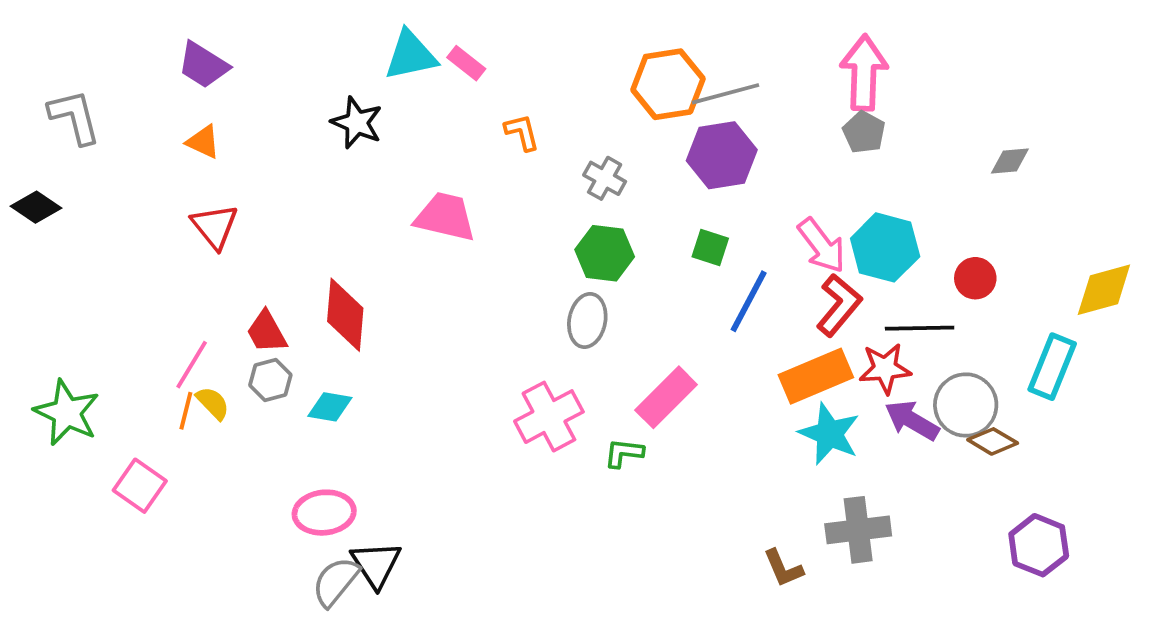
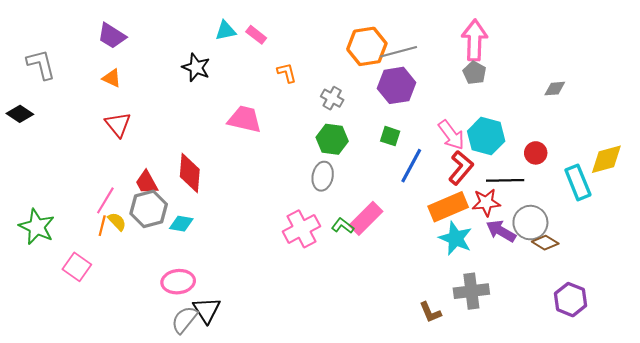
cyan triangle: (411, 55) -> (226, 31), size x0.7
cyan rectangle: (1052, 367) -> (578, 182), moved, turned -44
gray hexagon: (270, 380) -> (149, 209), size x1.6
green L-shape: (624, 453) -> (343, 226), moved, turned 30

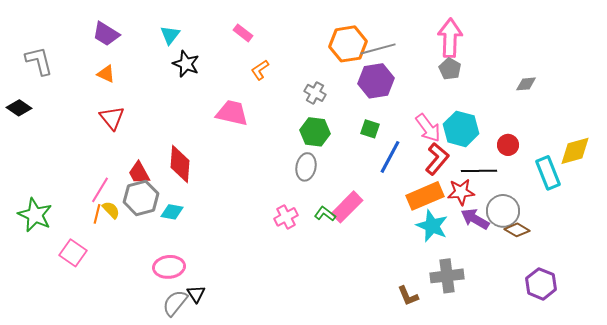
cyan triangle: (226, 31) -> (170, 35), moved, turned -40
orange L-shape: (287, 73) -> (260, 70), moved, turned -110
pink cross: (302, 229) -> (286, 217), size x0.7
black triangle: (207, 310) -> (196, 294), size x0.7

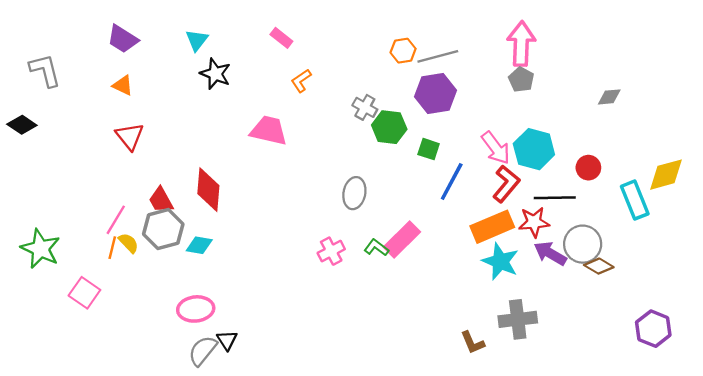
orange hexagon: (348, 44) -> (403, 51), size x0.6
green hexagon: (315, 132) -> (389, 127), moved
purple hexagon: (541, 284) -> (653, 329), moved

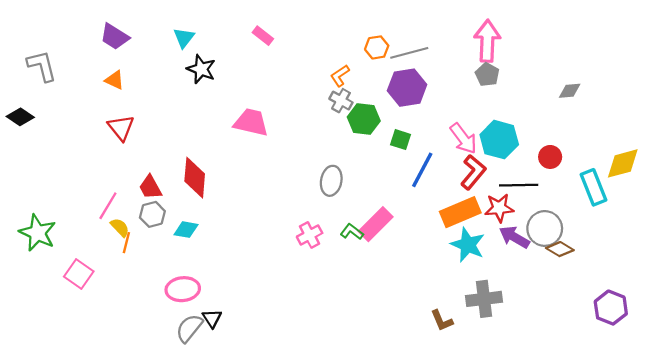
orange L-shape: (301, 81) -> (340, 76), moved
gray hexagon: (163, 229) -> (152, 214), size x0.7
orange line: (112, 248) -> (126, 243), moved

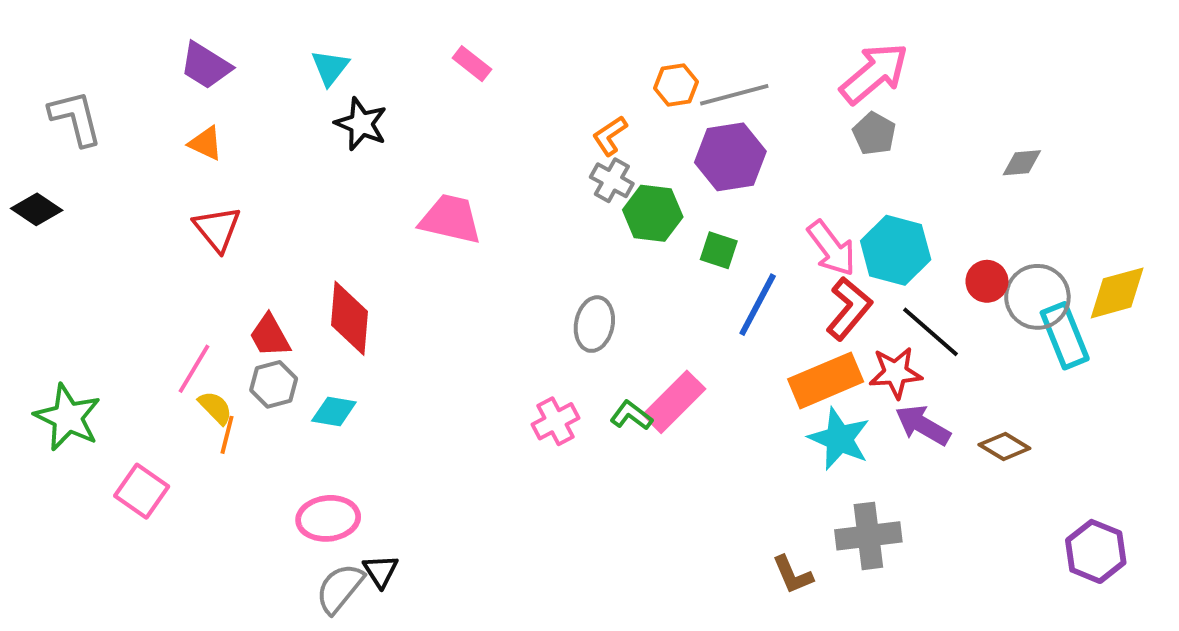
pink arrow: (487, 41) -> (874, 73), turned 48
black line: (519, 185) -> (931, 332), turned 42
gray circle: (545, 228) -> (1037, 297), moved

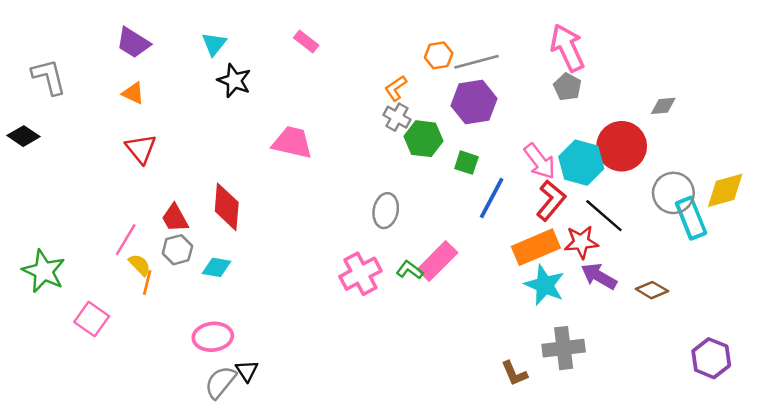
pink arrow: (874, 73) -> (567, 48), turned -75
red circle: (987, 281) -> (622, 146), moved, size x1.8
pink cross: (555, 421) -> (360, 274), size x1.4

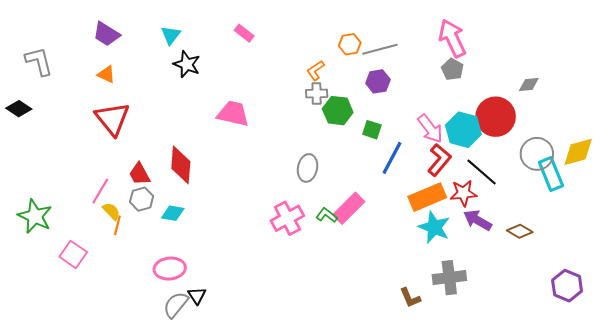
purple hexagon: (474, 102) -> (378, 81), size x0.7
gray cross: (397, 117) -> (317, 93), turned -30
red triangle: (141, 149) -> (112, 119), size x1.4

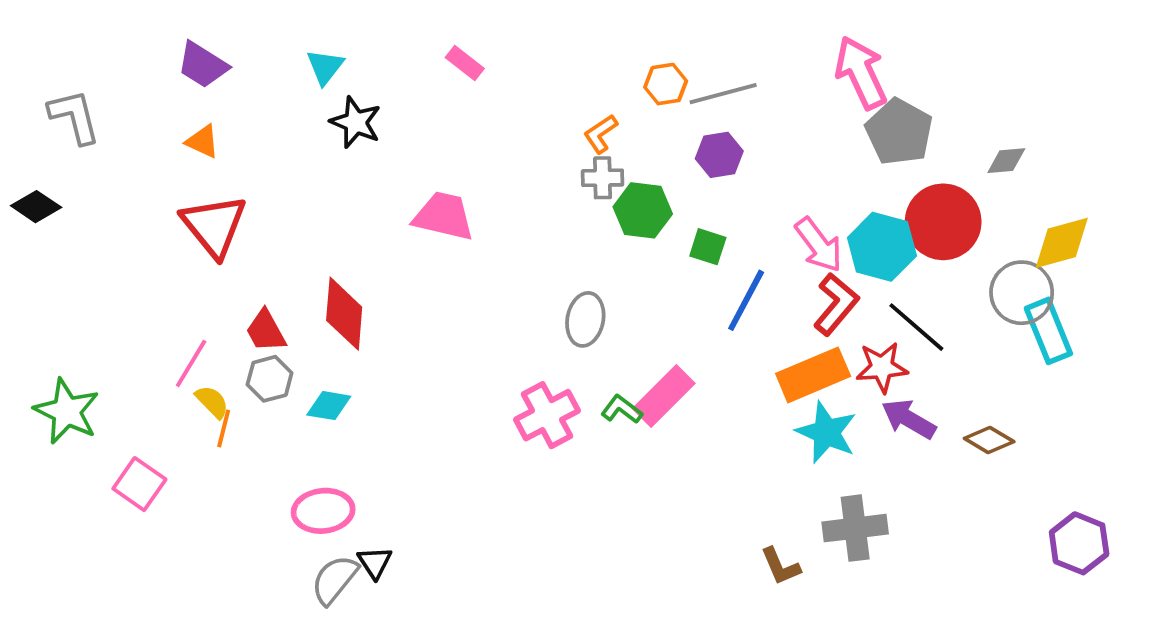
gray pentagon: (452, 69) -> (899, 132), moved, size x1.6
yellow diamond: (578, 152) -> (1062, 243), moved

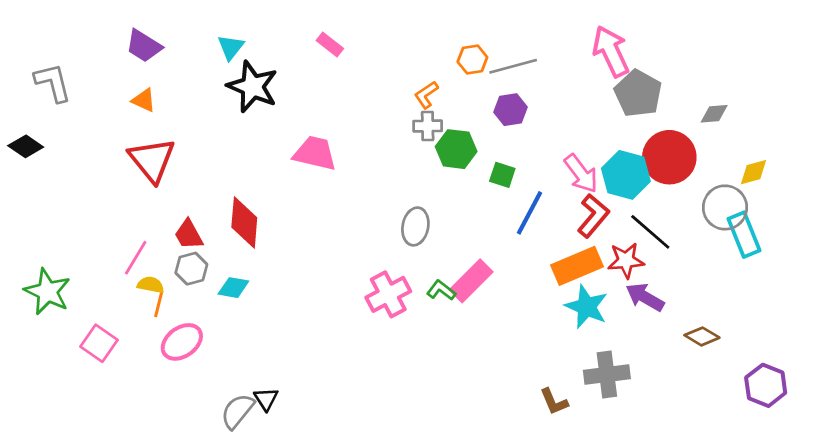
black star: (356, 122) -> (252, 87), size x1.4
yellow diamond: (1062, 243) -> (754, 172), size x0.7
yellow semicircle: (212, 402) -> (151, 285), turned -35
brown diamond: (989, 440) -> (702, 336), moved
pink ellipse: (323, 511) -> (182, 342), moved, turned -30

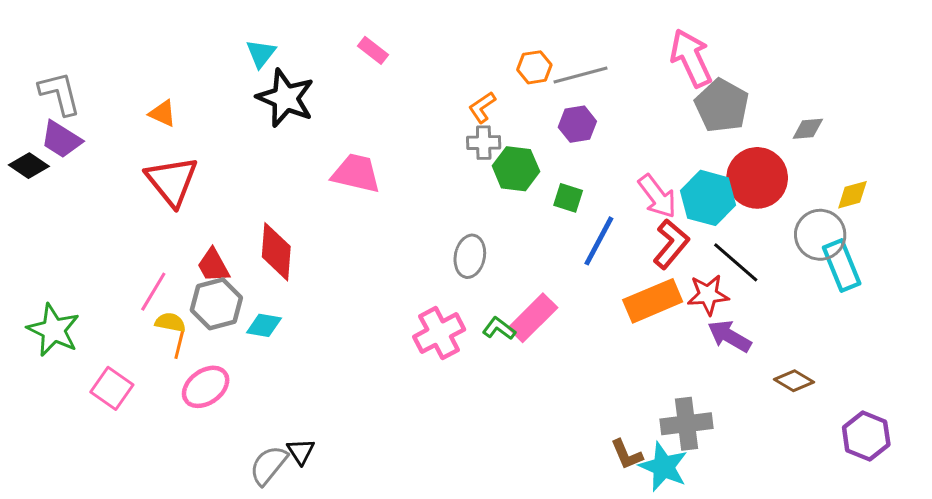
purple trapezoid: (144, 46) -> (61, 140), moved
gray hexagon: (191, 269) -> (216, 304), size x1.4
cyan star: (586, 307) -> (663, 467), moved

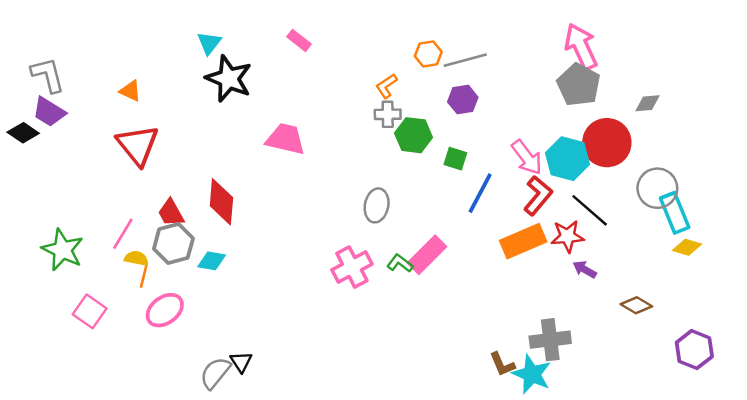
pink arrow: (691, 58) -> (581, 47), moved
yellow diamond: (852, 195) -> (687, 247), moved, turned 32
green star: (53, 330) -> (63, 250), moved
purple arrow: (729, 336) -> (585, 269), size x0.7

